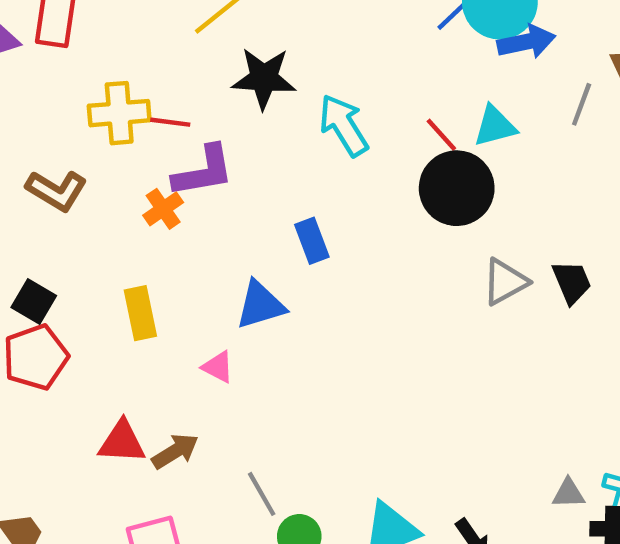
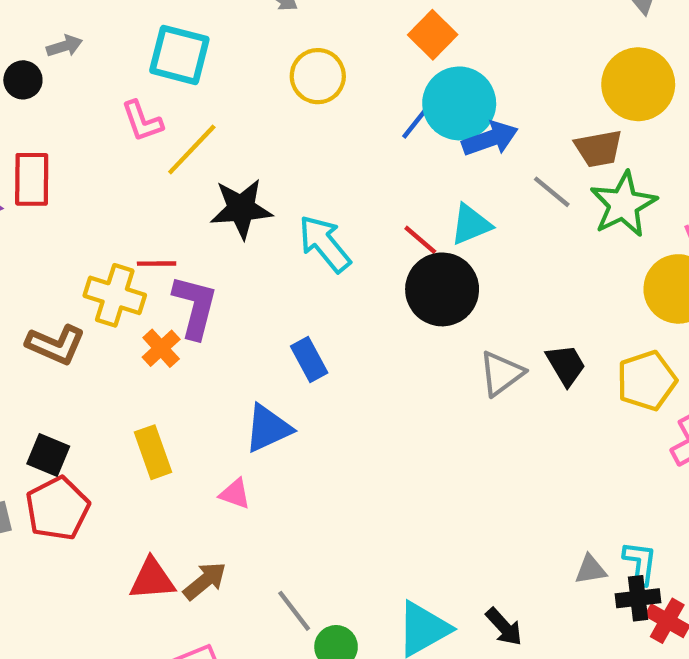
gray line: (582, 104) -> (552, 192), turned -63
yellow cross: (119, 113) -> (115, 295), moved, turned 30
purple L-shape: (203, 171) -> (195, 307), turned -58

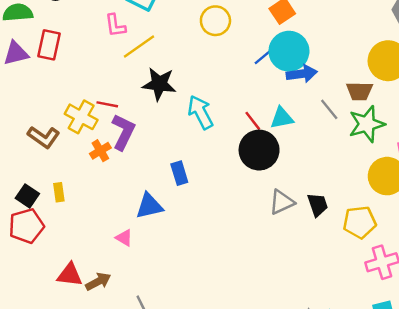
yellow rectangle: (153, 452) -> (59, 192), moved, size x0.7

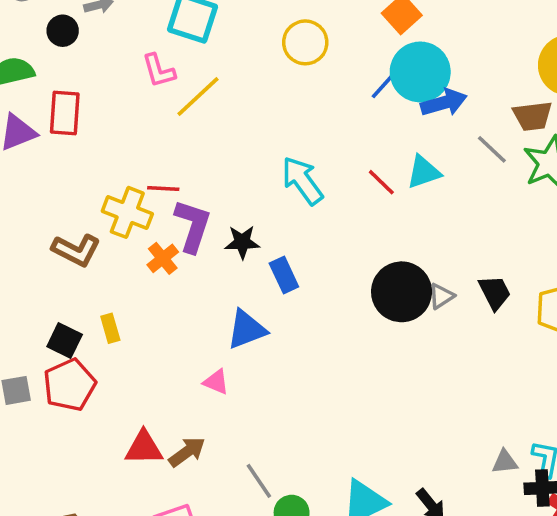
black star: (159, 84) -> (242, 242), moved, size x0.7
black circle: (259, 150) -> (402, 292), moved
gray triangle: (282, 202) -> (441, 296), size x0.7

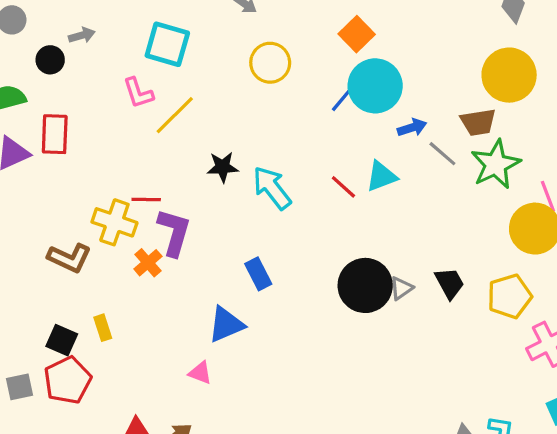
blue arrow: (444, 103) -> (412, 128), moved, size x0.7
black star: (242, 242) -> (223, 167), moved

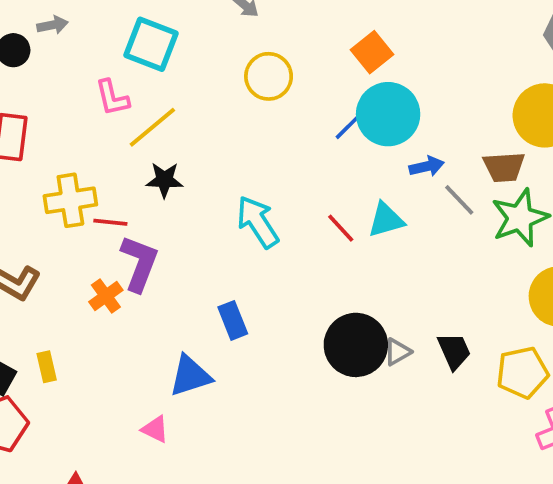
black star: (223, 167) -> (164, 180), moved
yellow cross: (114, 222) -> (70, 200), moved, turned -33

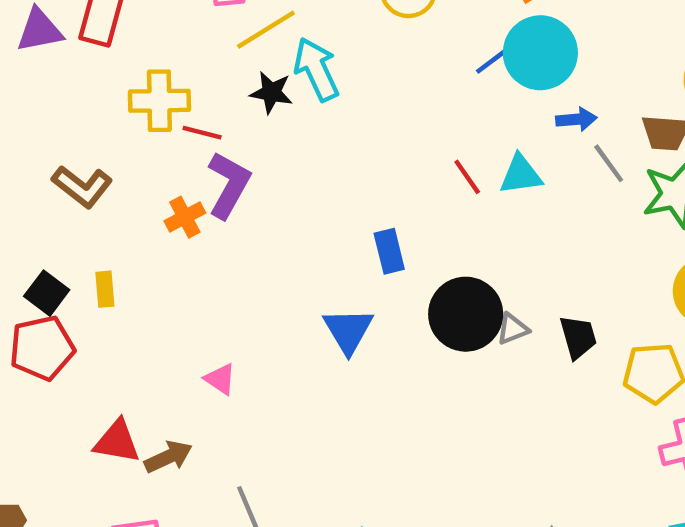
cyan arrow: (258, 222) -> (316, 69), moved
blue rectangle: (233, 320) -> (389, 251), moved
blue triangle: (190, 376) -> (348, 331), moved, turned -51

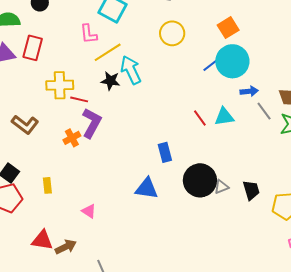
yellow rectangle: (105, 289) -> (47, 185), moved
blue triangle: (348, 331) -> (147, 189), turned -50

